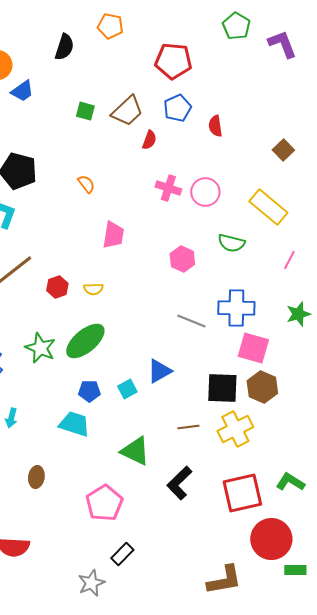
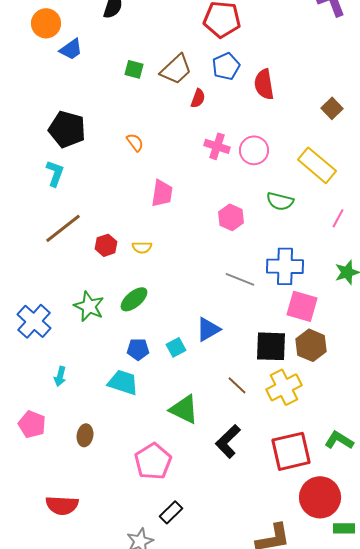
red semicircle: (215, 126) -> (264, 84), size x1.4
green ellipse: (85, 341) -> (134, 299), size x0.7
brown line: (188, 427) -> (237, 385), turned 50

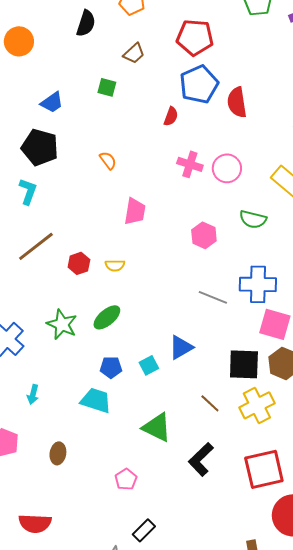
blue trapezoid: (71, 49) -> (52, 102), moved
blue pentagon: (226, 66) -> (199, 84), size x1.4
brown trapezoid: (176, 69) -> (134, 53), moved, size x0.7
pink pentagon: (153, 461) -> (126, 479), size x0.6

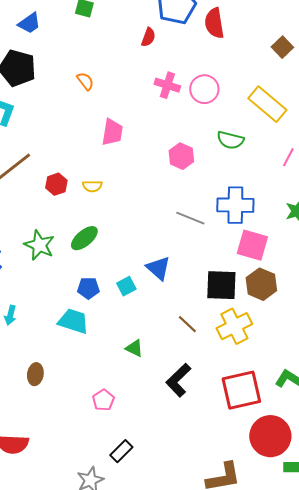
blue triangle: (181, 347) -> (158, 268), turned -48
green triangle: (157, 427) -> (134, 348), size x0.6

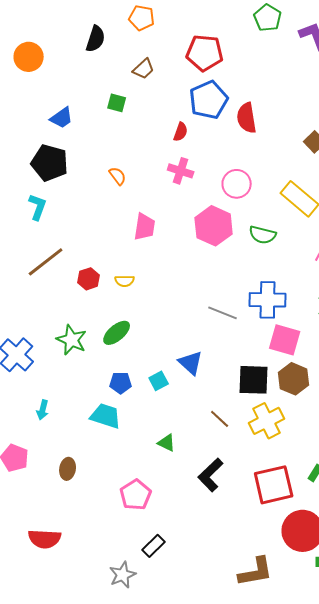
pink cross: (167, 85) -> (181, 171), moved
pink hexagon: (181, 156) -> (214, 226), moved, size x1.5
pink pentagon: (103, 400) -> (136, 495), size x1.4

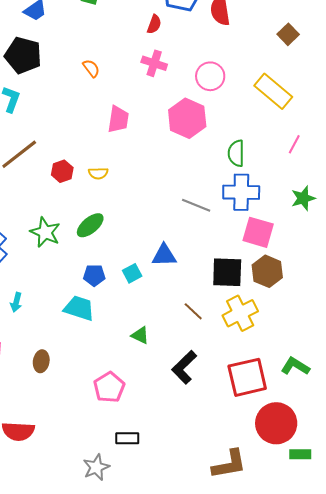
green semicircle: (263, 235) -> (236, 153), moved, turned 76
blue triangle: (191, 363) -> (164, 255), turned -44
black rectangle: (154, 546) -> (127, 438), turned 45

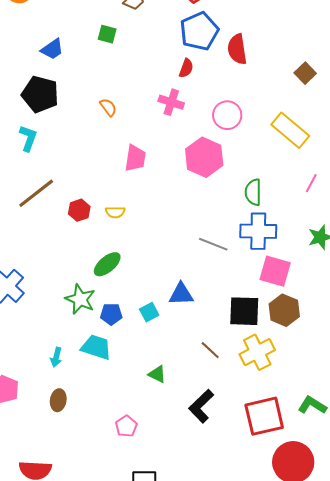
red semicircle: (154, 24) -> (186, 68), moved
green star: (45, 232) -> (80, 299), moved
cyan arrow: (16, 302) -> (56, 357), moved
pink pentagon: (109, 387) -> (126, 426), size x0.7

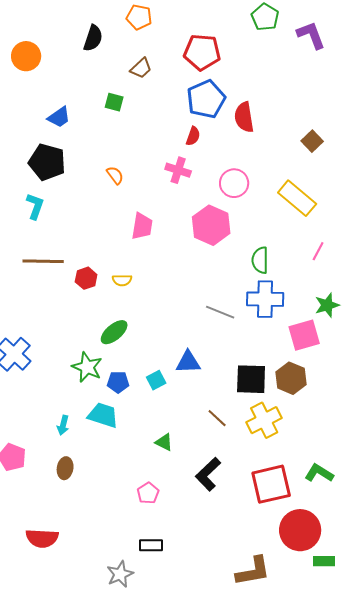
brown line: (36, 193) -> (43, 261), turned 39
pink square: (275, 271) -> (304, 335), moved, turned -32
pink pentagon: (126, 426) -> (148, 493), moved

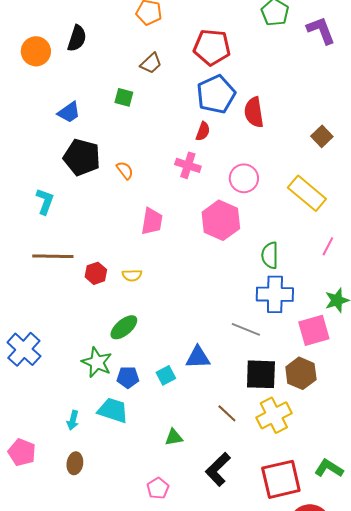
black semicircle: (93, 38) -> (77, 38), moved
black pentagon: (47, 162) -> (82, 157), moved
gray line: (220, 312) -> (246, 329), moved
green triangle: (164, 442) -> (174, 437), turned -36

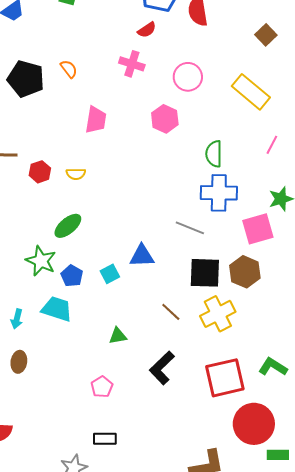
red semicircle: (203, 131) -> (147, 30), turned 36
black pentagon: (82, 157) -> (26, 79), moved
pink hexagon: (221, 220) -> (165, 119), size x0.7
blue pentagon: (128, 377) -> (72, 276), turned 30

